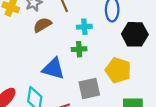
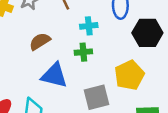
brown semicircle: (42, 25) -> (40, 41), moved
yellow pentagon: (118, 70) -> (129, 75), turned 30

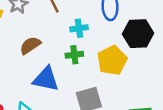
yellow pentagon: (129, 75) -> (112, 60), moved

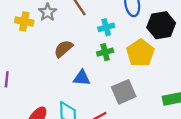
blue triangle: (46, 79) -> (82, 78), size x0.7

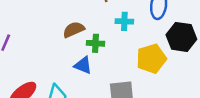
green cross: (105, 52) -> (95, 43), moved

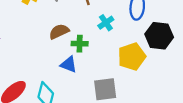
cyan cross: (124, 21) -> (106, 23), turned -35

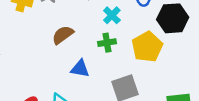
green cross: (80, 44) -> (107, 43), moved

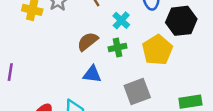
brown semicircle: (63, 35) -> (88, 41), moved

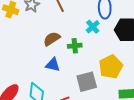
cyan cross: (121, 20) -> (93, 27), moved
yellow pentagon: (157, 50) -> (111, 67), moved

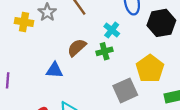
cyan cross: (93, 27) -> (112, 30), moved
blue triangle: (53, 65) -> (54, 70), moved

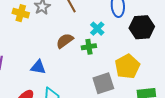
blue triangle: (54, 70) -> (38, 67), moved

